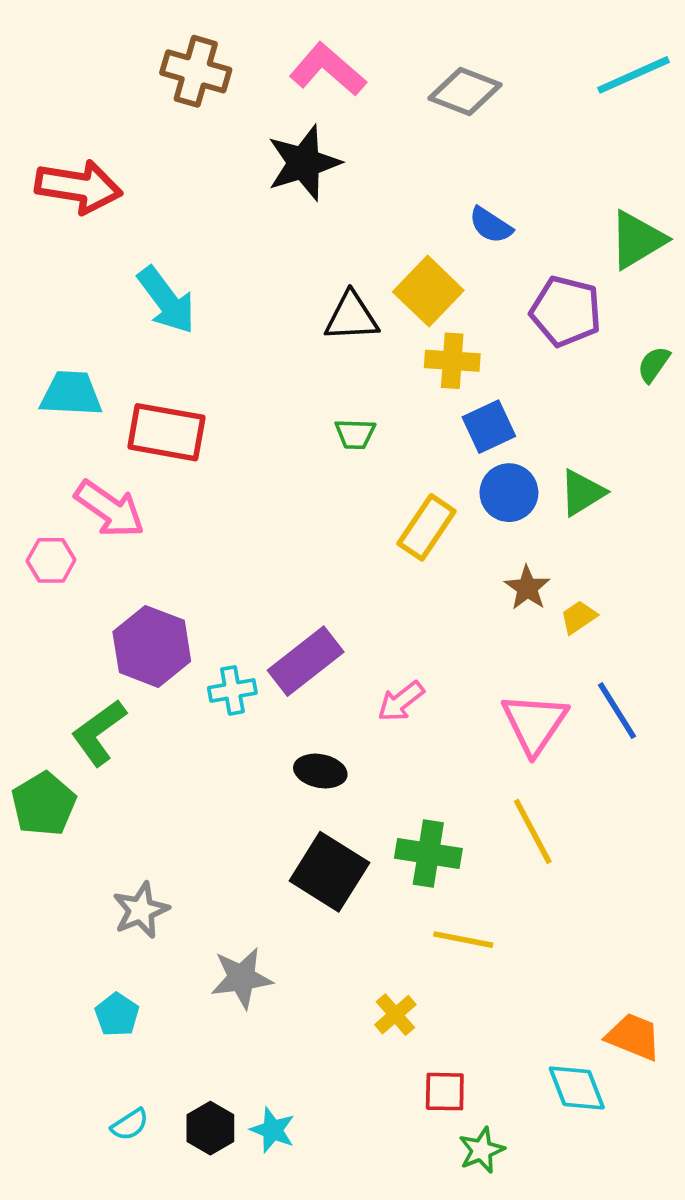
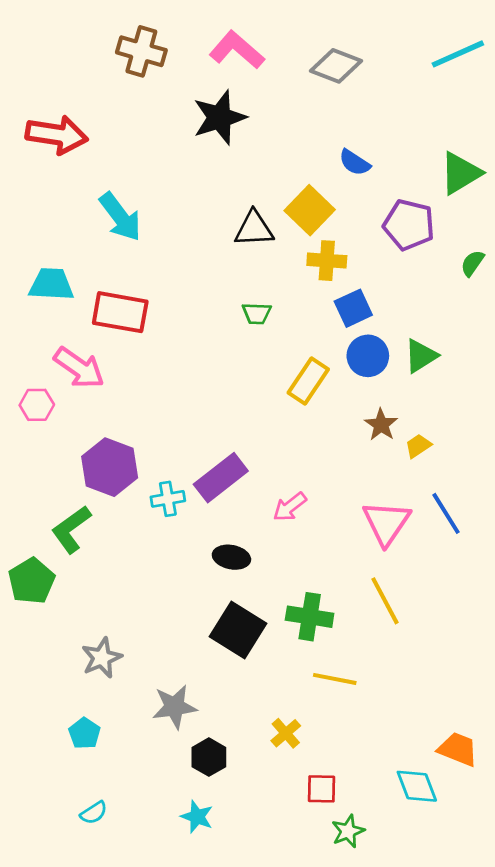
black hexagon: (210, 1128) -> (209, 757), moved

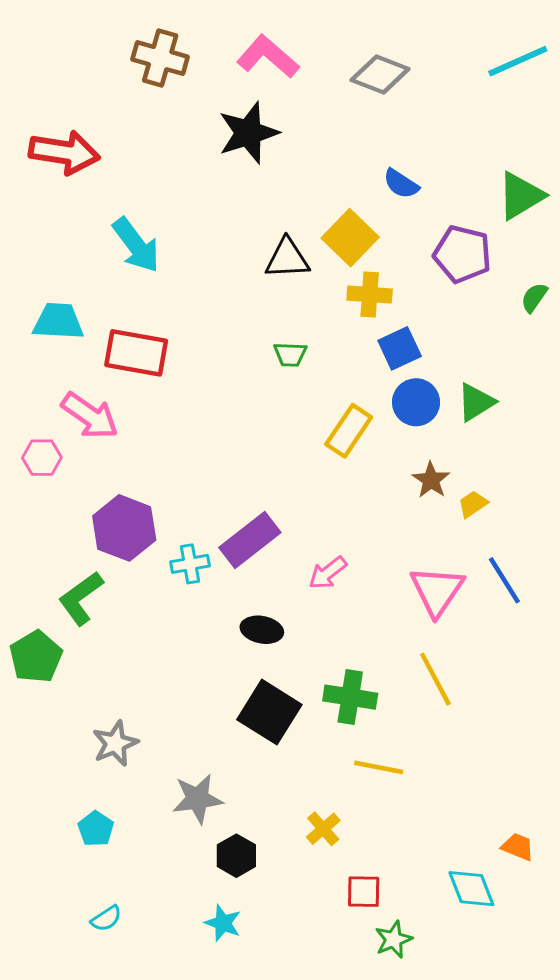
orange trapezoid: (458, 749) -> (518, 847), size x0.7

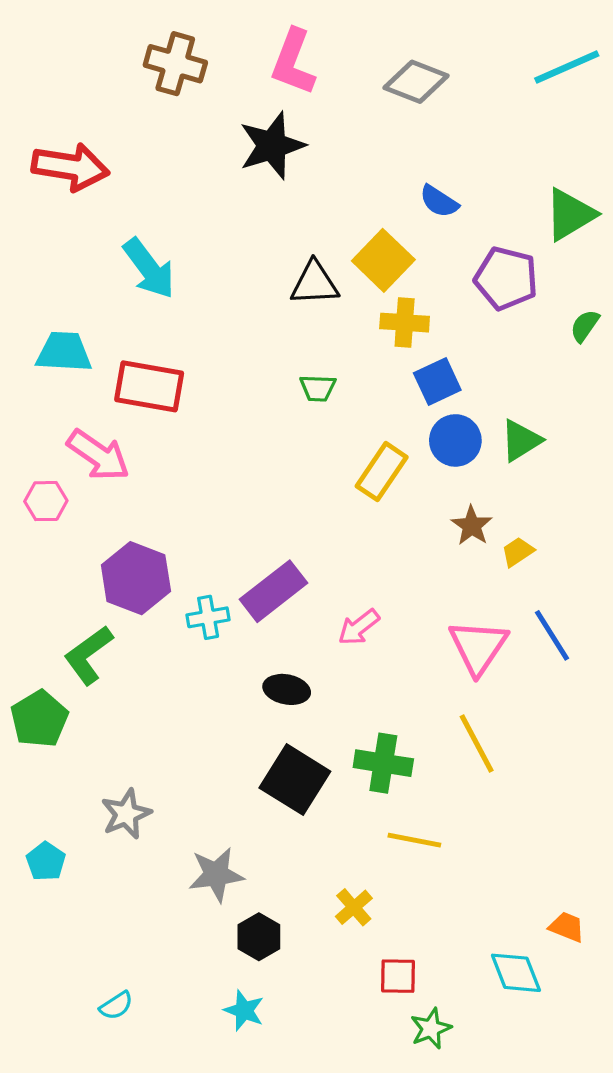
pink L-shape: (268, 57) -> (293, 62), turned -110
cyan pentagon: (96, 829) -> (46, 861), moved

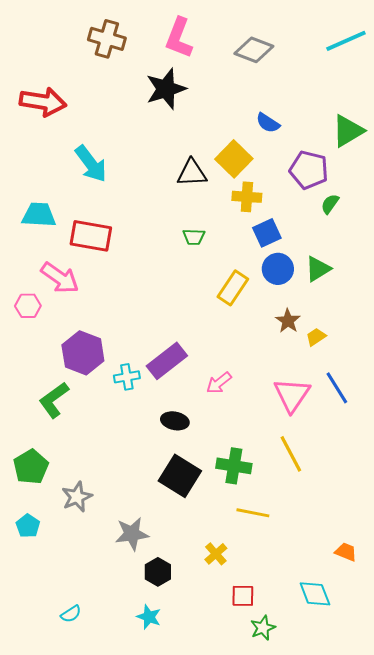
green semicircle: (585, 326) -> (330, 204), moved
green pentagon: (39, 719) -> (31, 467), moved
orange trapezoid: (567, 927) -> (346, 552), moved

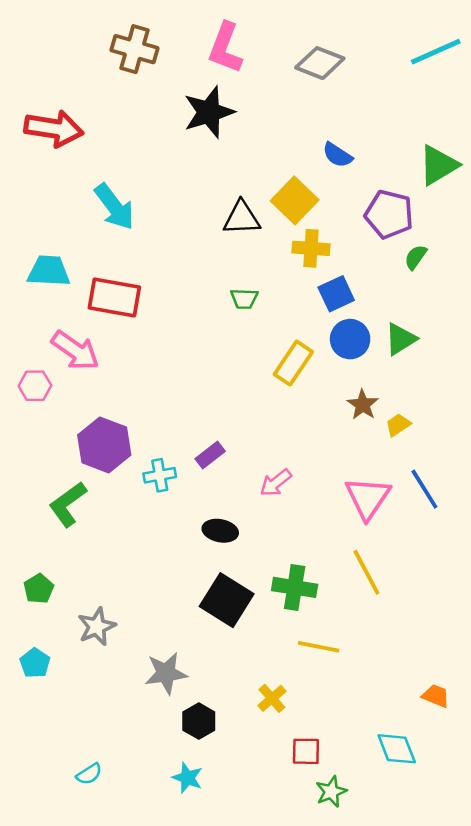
purple rectangle: (167, 361) -> (210, 455), size x0.6
green pentagon: (31, 467) -> (39, 589), size x0.7

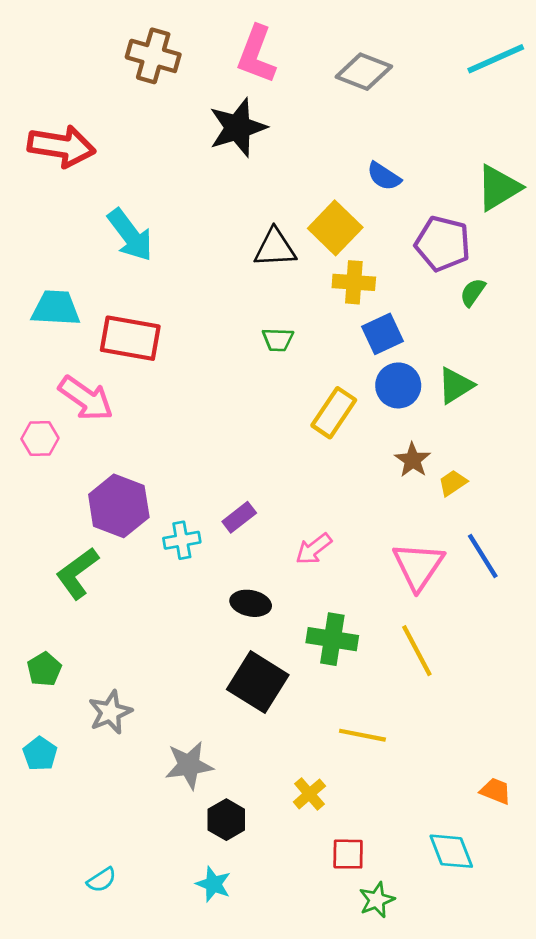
green cross: (295, 587) -> (332, 639), moved

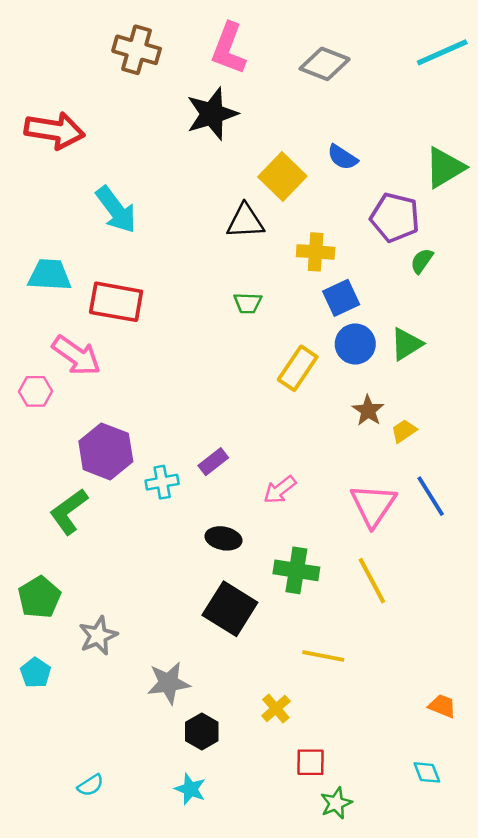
yellow square: (335, 228) -> (282, 176), moved
green pentagon: (44, 669) -> (39, 597), size x1.4
cyan diamond: (451, 851) -> (427, 772), moved, size x0.7

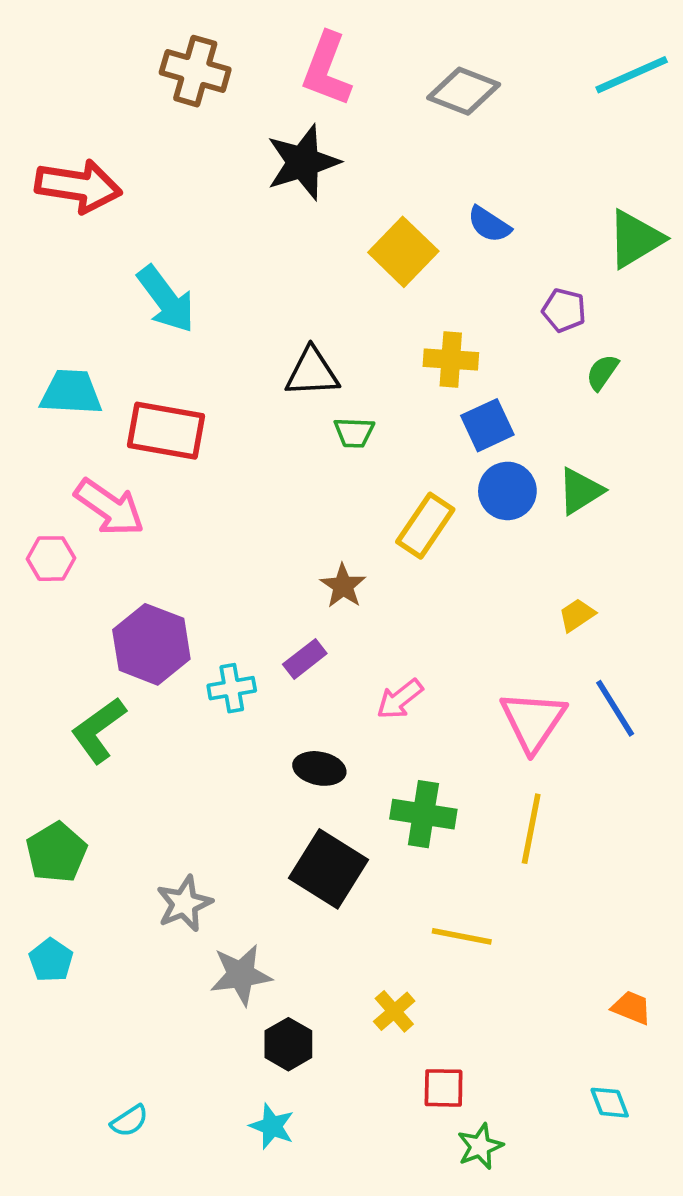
purple pentagon: (395, 217) -> (564, 310), size x0.6
black triangle: (245, 221) -> (312, 372), moved
brown star: (368, 411) -> (343, 586), moved
yellow line: (372, 581) -> (531, 829), turned 39
gray star: (98, 636) -> (184, 904), moved

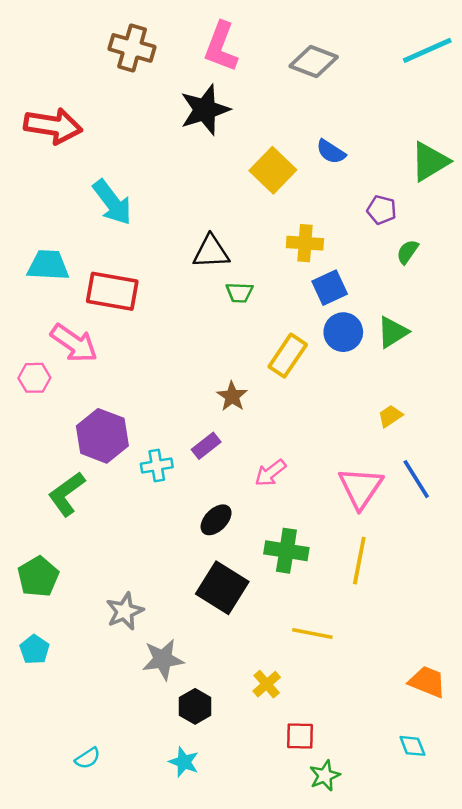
black ellipse: (319, 768) -> (216, 520), turned -56
orange trapezoid: (632, 1008) -> (427, 682), size x1.4

